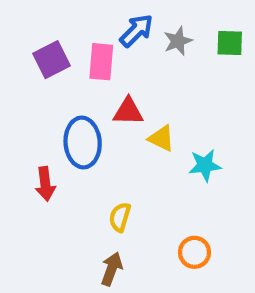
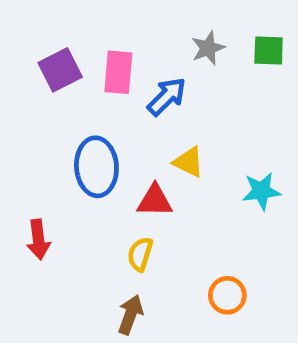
blue arrow: (136, 31) -> (167, 97), moved
red triangle: (128, 111) -> (155, 201), moved
cyan star: (205, 165) -> (261, 191), moved
red arrow: (45, 184) -> (38, 240), moved

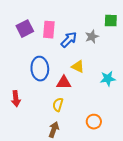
gray star: (208, 48) -> (92, 37), moved

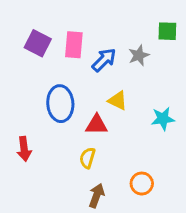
purple square: (25, 29) -> (38, 43), turned -36
brown arrow: (54, 130) -> (97, 196), moved

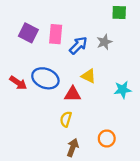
green square: (167, 31) -> (119, 12), moved
blue ellipse: (60, 104) -> (45, 78), turned -65
red arrow: (24, 149) -> (18, 83), moved, turned -48

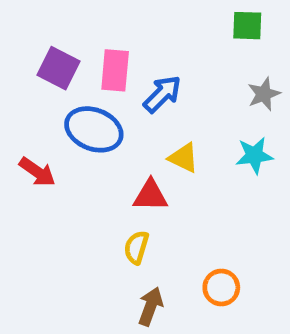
gray star: (104, 42) -> (264, 94), moved
blue ellipse: (45, 78) -> (94, 129), moved
cyan star: (123, 90) -> (254, 155), moved

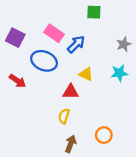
green square: (247, 26) -> (94, 12), moved
purple square: (58, 68) -> (15, 38), moved
pink rectangle: (115, 70) -> (54, 33), turned -60

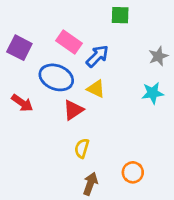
yellow triangle: (86, 74) -> (96, 89), moved
red triangle: (71, 92) -> (73, 110), moved, turned -35

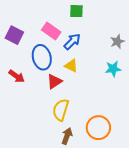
green square: (120, 15) -> (76, 11), moved
blue ellipse: (56, 77) -> (42, 57), turned 55
yellow semicircle: (82, 148) -> (61, 110), size x1.5
orange circle: (133, 172) -> (98, 128), size x1.5

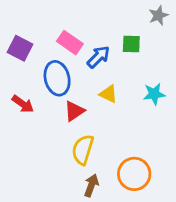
green square: (76, 11) -> (131, 44), moved
gray star: (117, 42) -> (158, 15), moved
yellow triangle: (71, 66) -> (108, 94), moved

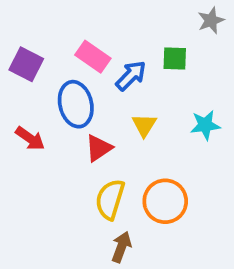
yellow triangle: (108, 94) -> (144, 125), turned 36
orange circle: (134, 174) -> (165, 201), moved

